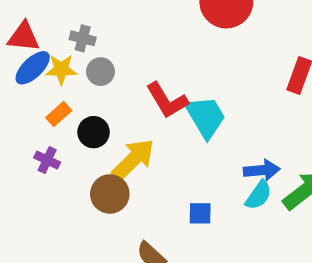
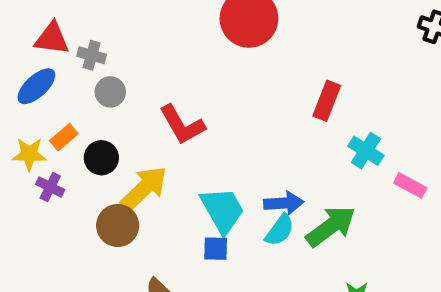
red triangle: (24, 37) -> (52, 39), moved
yellow star: (61, 69) -> (29, 154), moved
cyan trapezoid: (206, 117) -> (222, 210), moved

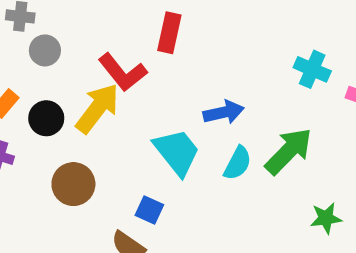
red rectangle: (327, 101) -> (169, 33), moved
yellow arrow: (144, 188) -> (97, 108), moved
blue arrow: (284, 203) -> (224, 112), moved
blue square: (216, 249) -> (149, 210), moved, turned 32

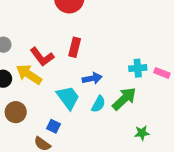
red rectangle: (169, 33) -> (75, 47), moved
cyan cross: (312, 69) -> (138, 68), moved, turned -30
yellow arrow: (97, 108) -> (29, 74), turned -96

